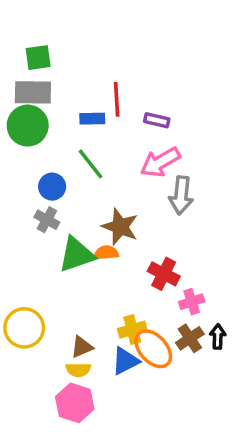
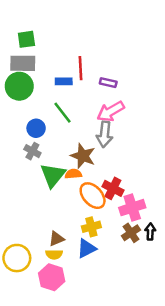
gray arrow: (181, 195) -> (105, 134), moved
green triangle: (77, 255) -> (53, 175), turned -32
pink cross: (192, 302) -> (132, 208), size x1.5
yellow circle: (24, 328) -> (17, 258), moved
orange ellipse: (153, 349) -> (93, 196), moved

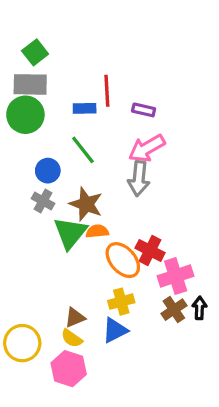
green square: (26, 39) -> (35, 52), turned -30
brown star: (83, 156) -> (86, 204), moved
yellow semicircle: (54, 254) -> (72, 338), turned 35

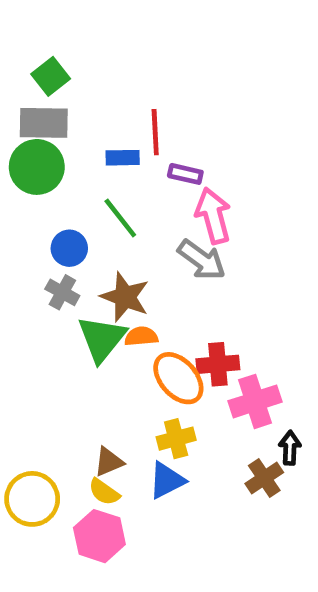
purple rectangle: (144, 110) -> (185, 174), moved
pink arrow: (147, 148) -> (213, 216), turned 105
gray arrow: (139, 179) -> (202, 260), turned -60
red cross: (150, 250) -> (218, 364), turned -32
brown cross: (174, 310) -> (264, 478), moved

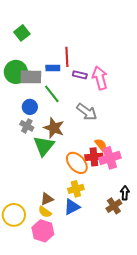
gray rectangle: (44, 123) -> (31, 77), moved
pink arrow: (213, 216) -> (100, 78), moved
orange semicircle: (141, 336) -> (101, 145), moved, turned 56
pink cross: (255, 401) -> (110, 158), moved

